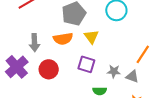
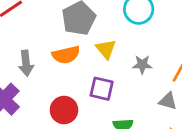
red circle: (49, 69) -> (64, 110), moved
gray star: (114, 71) -> (142, 65), moved

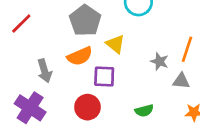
gray star: (142, 65) -> (159, 61), moved, turned 30
purple square: (102, 89) -> (104, 77), moved

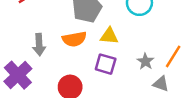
yellow triangle: (115, 44) -> (109, 36), turned -48
purple square: (104, 77) -> (106, 64), moved

